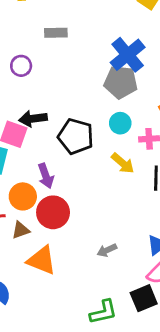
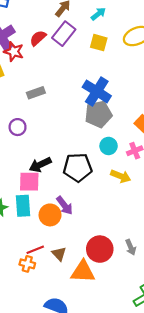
orange circle: (23, 196) -> (50, 215), moved
red circle: (53, 212) -> (100, 249), moved
brown triangle: (21, 230) -> (59, 254), turned -35
gray arrow: (107, 250) -> (131, 247), turned -70

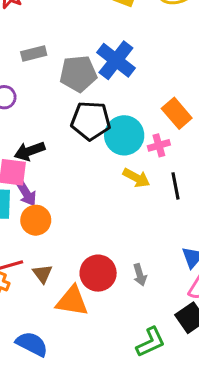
gray pentagon: (98, 114) -> (78, 74), moved
cyan circle: (109, 146) -> (124, 135), size x1.6
black pentagon: (78, 167) -> (91, 121), moved
purple arrow: (65, 206) -> (26, 193), moved

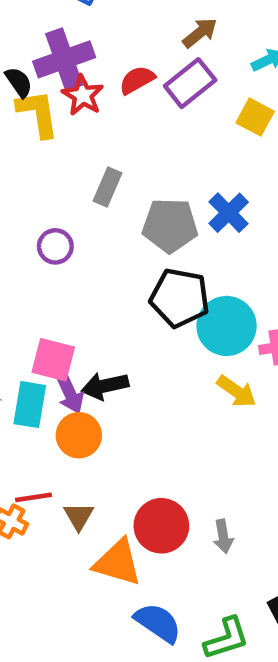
gray rectangle: (34, 54) -> (107, 187), turned -60
blue cross: (116, 60) -> (229, 213), size x0.7
black arrow: (30, 151) -> (105, 386), moved
blue semicircle: (32, 344) -> (158, 623), moved

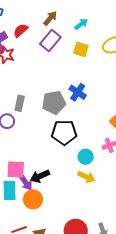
red semicircle: (137, 80) -> (21, 30), moved
gray rectangle: (107, 187) -> (20, 103), moved
cyan circle: (227, 326) -> (86, 157), moved, size x0.6
yellow arrow: (237, 391) -> (86, 177), moved

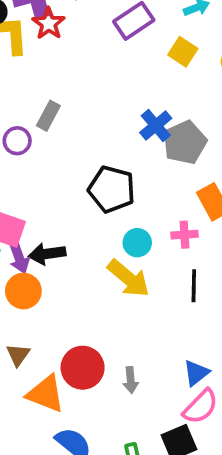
gray pentagon: (54, 103) -> (185, 142), moved, turned -30
yellow arrow: (86, 177) -> (128, 278), size x1.4

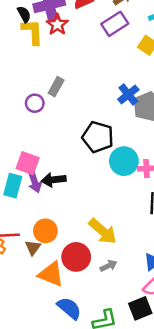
cyan circle: (137, 243) -> (124, 161), moved, size x1.5
yellow arrow: (128, 278) -> (103, 231), moved
orange circle: (23, 291) -> (45, 231), moved
gray arrow: (131, 380) -> (108, 266), turned -112

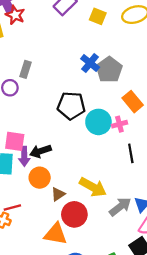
purple arrow: (35, 182) -> (24, 156), turned 30
orange circle: (45, 231) -> (40, 178), moved
brown triangle: (33, 247) -> (58, 194), moved, turned 32
gray arrow: (108, 266) -> (120, 207), moved, size x1.5

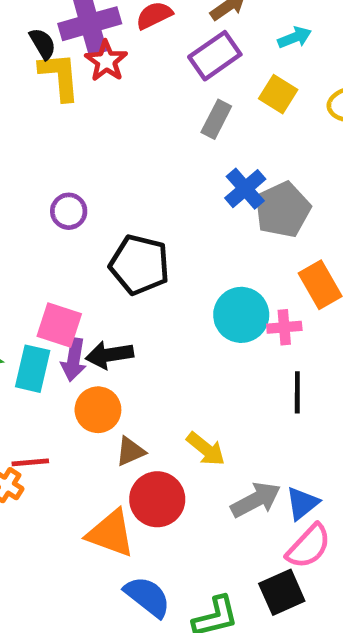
gray rectangle: (26, 69) -> (216, 119), moved
black pentagon: (71, 106) -> (140, 265), moved
yellow arrow: (93, 187) -> (206, 449), size x0.7

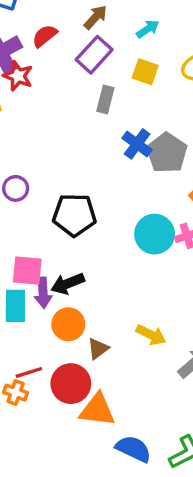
red circle: (157, 499) -> (71, 384), moved

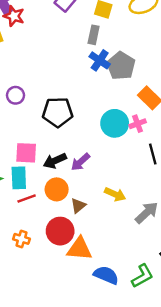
gray rectangle: (105, 100) -> (94, 35), moved
purple arrow: (43, 293) -> (80, 162), moved, turned 54
red line: (29, 372) -> (27, 198), moved

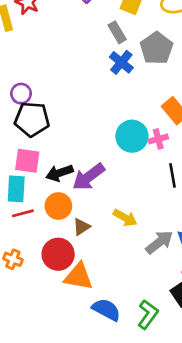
gray rectangle: (94, 35) -> (117, 32), turned -48
gray pentagon: (121, 66) -> (156, 48), moved
black pentagon: (58, 112) -> (32, 119), moved
purple arrow: (80, 162) -> (89, 177), size x1.4
green L-shape: (142, 276) -> (148, 314), turned -30

